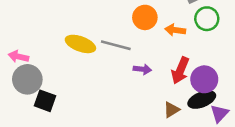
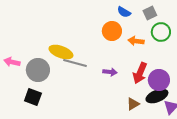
gray line: (116, 45) -> (75, 63), moved
gray circle: (27, 79) -> (38, 70), moved

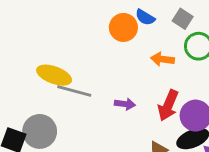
gray square: (150, 13) -> (183, 19), turned -32
orange circle: (112, 31) -> (123, 27), moved
gray circle: (38, 70) -> (40, 131), moved

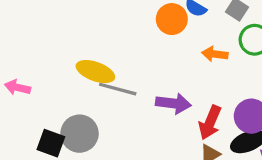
purple arrow: (125, 104) -> (173, 103), size x1.5
red arrow: (168, 105) -> (210, 122), moved

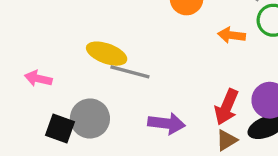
pink arrow: (17, 87) -> (38, 79), moved
purple arrow: (173, 103) -> (167, 124), moved

